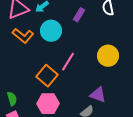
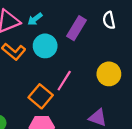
purple rectangle: (79, 15) -> (76, 28), size x1.5

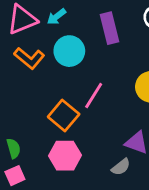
purple rectangle: (76, 28) -> (109, 28), turned -45

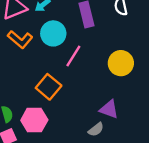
pink line: (94, 95) -> (73, 56), moved
pink hexagon: (65, 156) -> (34, 120), moved

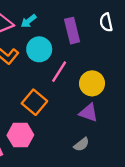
yellow circle: (121, 63) -> (92, 83), moved
purple triangle: (109, 109) -> (89, 113), moved

